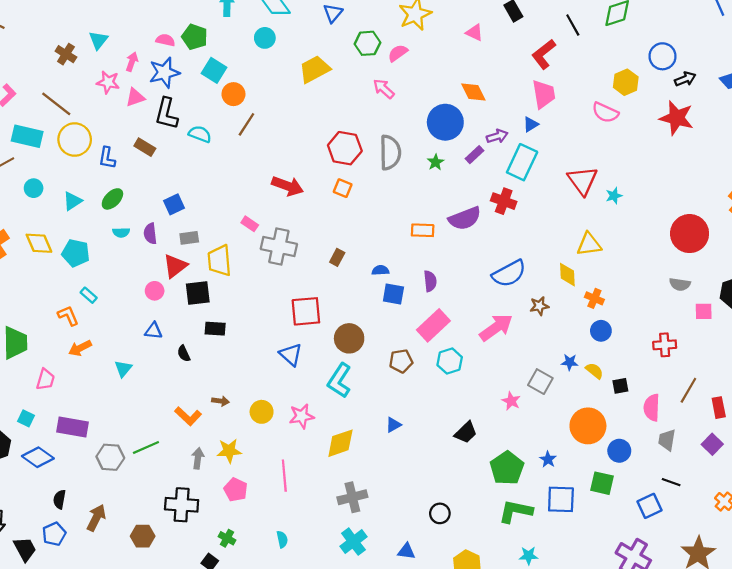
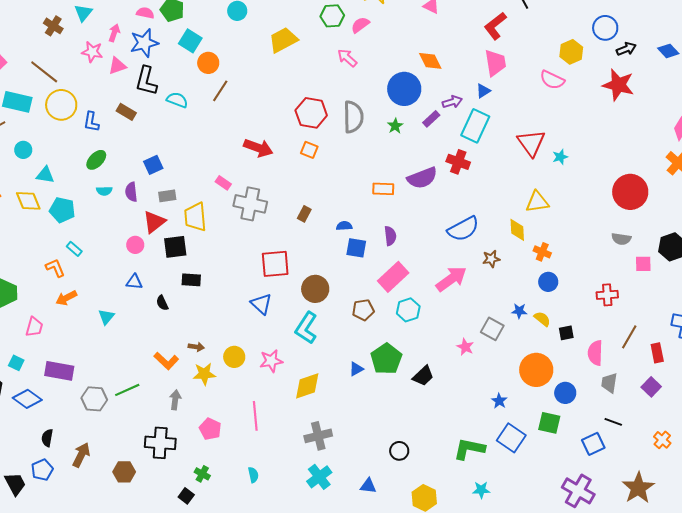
cyan triangle: (72, 201) -> (45, 175), moved, turned 42
yellow star: (229, 451) -> (204, 374), moved
green pentagon: (507, 468) -> (386, 359), moved
blue square: (561, 499) -> (511, 438), turned 32

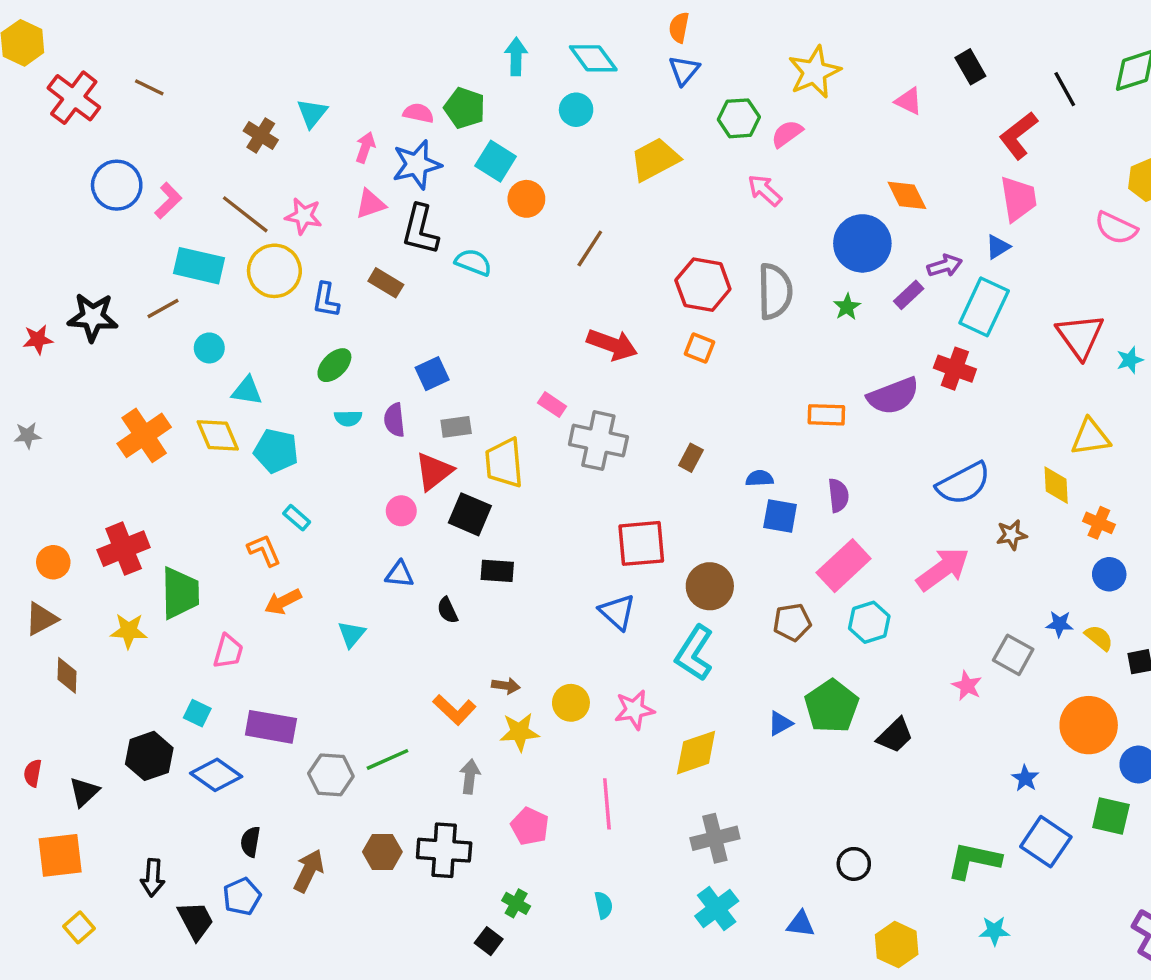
pink star: (92, 52) -> (304, 216), moved
brown line: (220, 91) -> (590, 249), moved
black square: (175, 247) -> (470, 514), turned 30
brown hexagon: (124, 472) -> (382, 852), moved

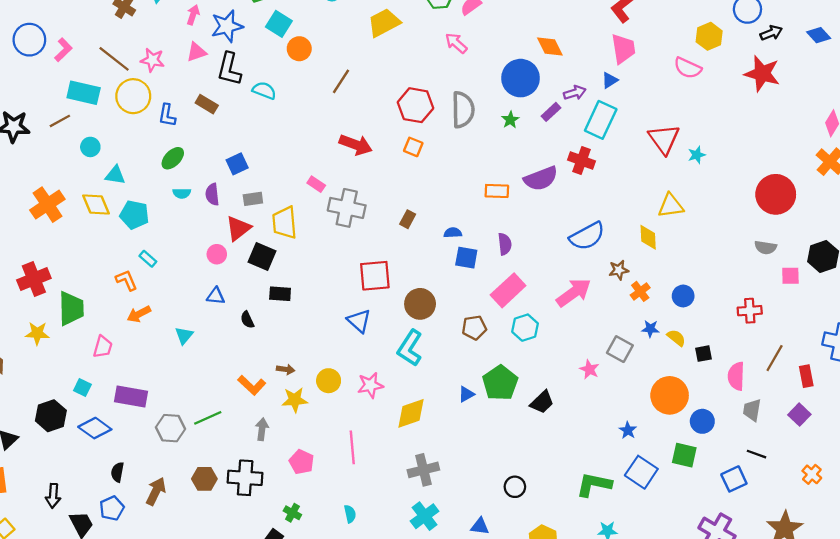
orange cross: (1099, 523) -> (640, 291), moved, turned 30

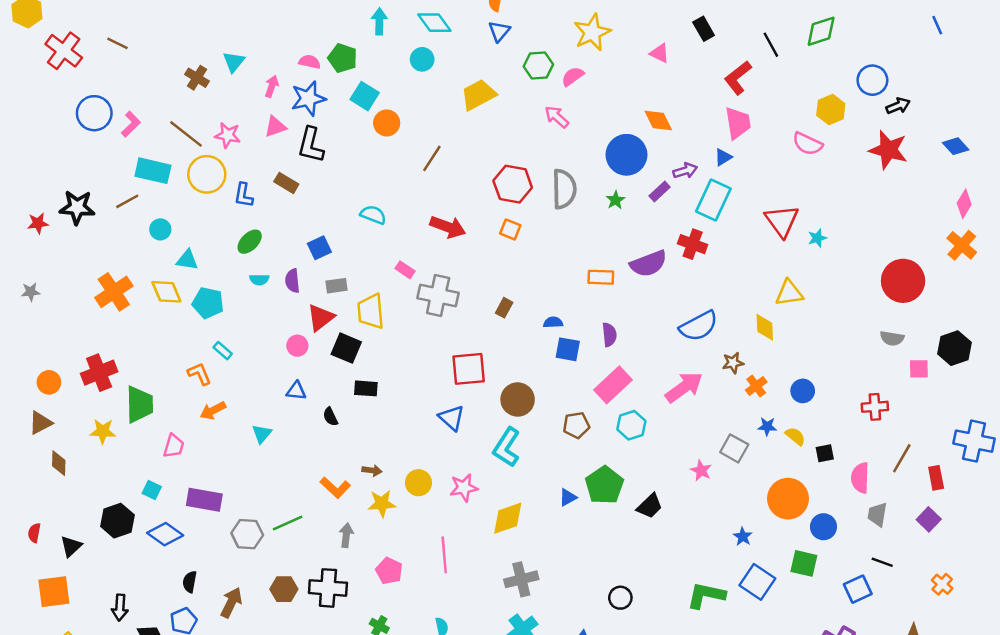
blue diamond: (819, 35) -> (956, 146), moved
cyan semicircle: (264, 90) -> (373, 215), moved

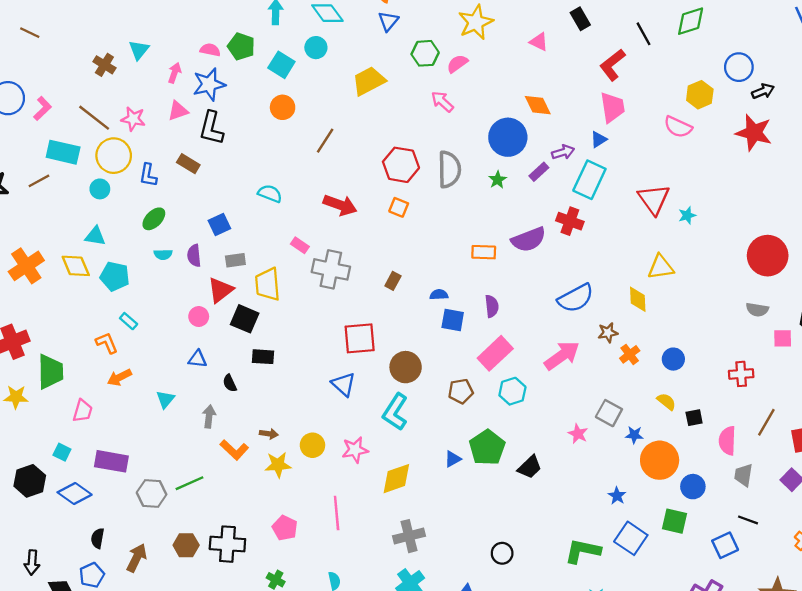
cyan square: (365, 96) -> (281, 65), moved
cyan circle: (160, 229) -> (100, 189), moved
blue star: (767, 426) -> (634, 435), moved
gray arrow: (346, 535) -> (209, 416), moved

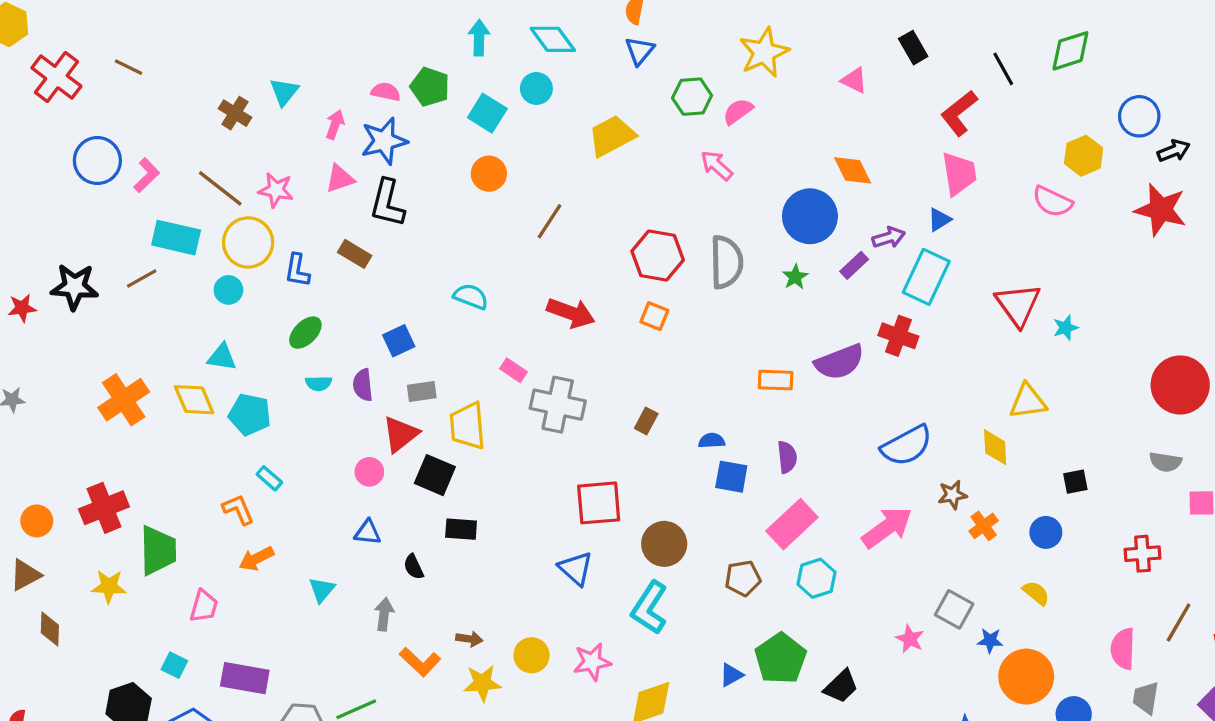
black square: (694, 418) -> (1075, 482), moved

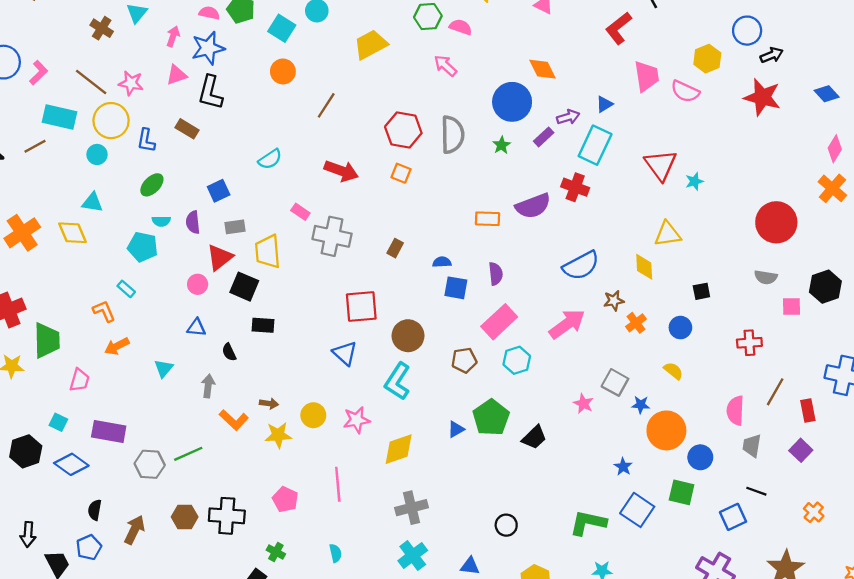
pink semicircle: (738, 111) -> (461, 27), turned 55
pink trapezoid: (959, 174) -> (647, 76), moved
cyan semicircle: (471, 297) -> (270, 159), turned 125
cyan pentagon: (250, 414) -> (143, 247), moved

